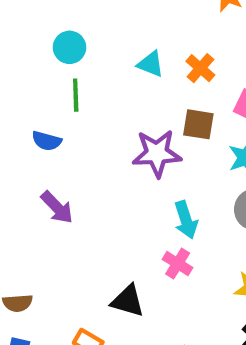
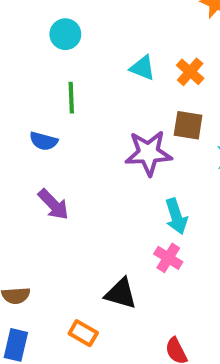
cyan circle: (69, 47) -> (65, 34), moved

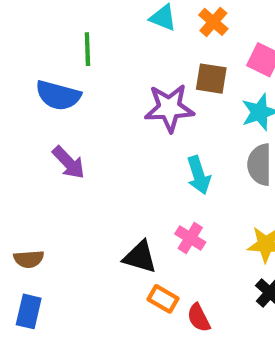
blue semicircle: (44, 141) -> (58, 95), size x1.5
pink cross: (168, 258) -> (190, 238), moved
orange rectangle: (83, 333) -> (163, 299), moved

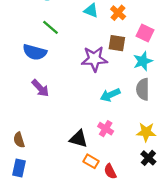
green line: (87, 49) -> (50, 27), turned -48
cyan arrow: (199, 175) -> (110, 95), turned 84
brown semicircle: (29, 259) -> (19, 140), turned 77

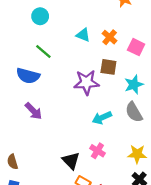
pink square: (145, 33) -> (136, 47), moved
gray semicircle: (143, 89) -> (134, 112), turned -30
black triangle: (79, 139) -> (71, 161), turned 30

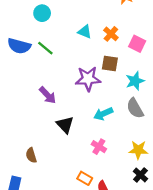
blue semicircle: (28, 76) -> (19, 46), moved
purple arrow: (34, 111) -> (48, 95), moved
black triangle: (71, 161) -> (65, 125), moved
brown semicircle: (13, 162) -> (31, 155), moved

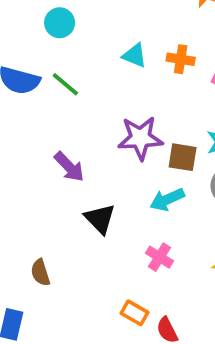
orange cross: (111, 34) -> (181, 59), turned -32
brown square: (110, 63) -> (183, 157), moved

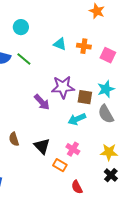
purple arrow: (69, 167) -> (42, 102), moved
black triangle: (100, 219) -> (42, 146), moved
brown semicircle: (40, 272) -> (14, 139), moved
orange rectangle: (135, 313) -> (60, 165), moved

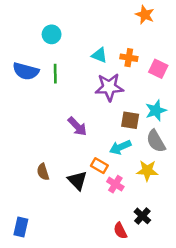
green line: (24, 59) -> (55, 74), turned 49
purple star: (63, 87) -> (109, 87), moved
yellow star: (109, 152) -> (147, 171), moved
orange rectangle: (60, 165) -> (99, 166), moved
black cross: (111, 175) -> (142, 216), moved

